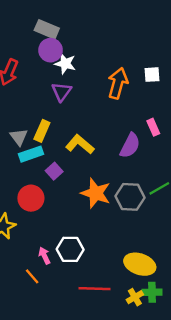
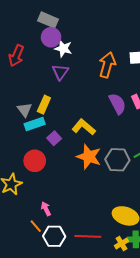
yellow L-shape: (80, 144) -> (84, 127), moved
purple semicircle: (130, 146) -> (117, 104), moved, turned -55
white hexagon: (70, 249) -> (54, 236), moved

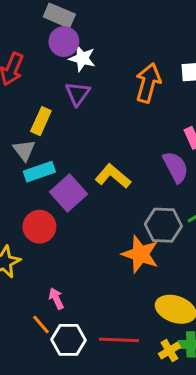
purple semicircle: (117, 104) -> (176, 167), moved
yellow rectangle: (44, 105) -> (41, 121), moved
purple square: (54, 138) -> (68, 193), size x1.6
orange star: (89, 157) -> (140, 254), moved

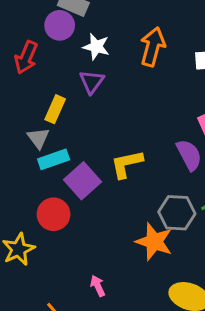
purple circle: (64, 42) -> (60, 25), moved
orange arrow: (148, 83) -> (153, 47), moved
yellow L-shape: (113, 176) -> (127, 164), turned -52
pink arrow: (56, 299) -> (98, 286), moved

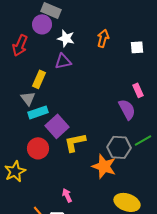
orange arrow: (153, 47) -> (103, 38), size x0.7
purple triangle: (92, 82) -> (63, 61), turned 42
yellow L-shape: (127, 164) -> (75, 142), moved

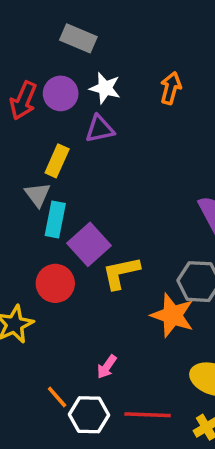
purple circle: (42, 24) -> (61, 93), moved
cyan rectangle: (38, 112) -> (55, 219), turned -60
pink arrow: (67, 195) -> (107, 367), turned -120

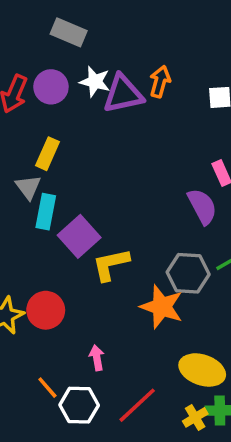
purple triangle: (100, 129) -> (123, 94), moved, size x1.4
red circle: (55, 283) -> (46, 310), moved
pink arrow: (107, 367) -> (97, 358), turned 135
red line: (148, 415) -> (137, 405), turned -45

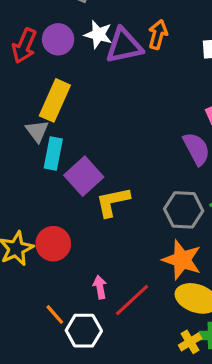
yellow rectangle: (47, 154) -> (55, 100), size x1.4
orange star: (162, 307) -> (182, 260), moved
red line: (137, 405) -> (132, 300), moved

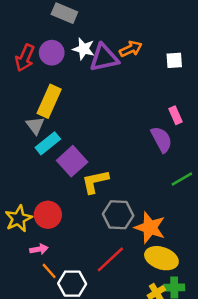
orange arrow: (158, 34) -> (131, 49), turned 50
cyan rectangle: (53, 154) -> (48, 143), turned 40
gray hexagon: (184, 210) -> (118, 215), moved
pink arrow: (100, 287) -> (39, 249), moved, turned 90

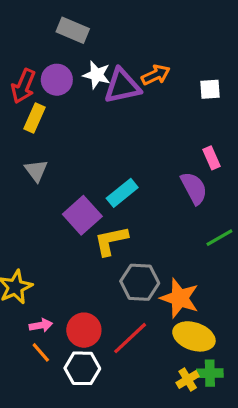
yellow rectangle: (49, 101) -> (34, 118), moved, size x0.7
cyan rectangle: (48, 143) -> (122, 193), moved
red circle: (48, 215) -> (84, 330), moved
orange line: (49, 271) -> (41, 352), moved

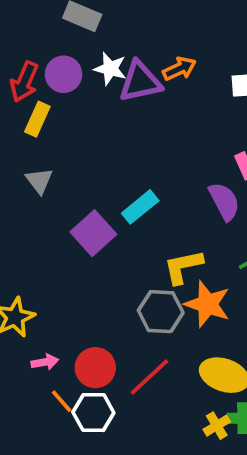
yellow L-shape: (111, 241) -> (183, 267), moved
orange star: (180, 298) -> (207, 304), moved
orange line: (41, 352) -> (62, 401), moved

